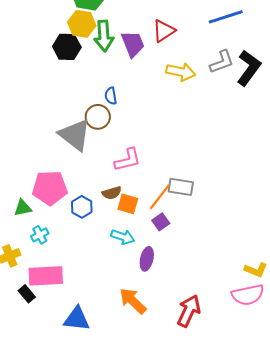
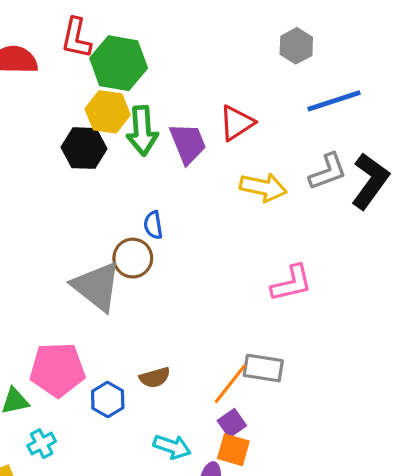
pink L-shape: (128, 160) -> (292, 283), moved
orange square: (128, 204) -> (233, 450), moved

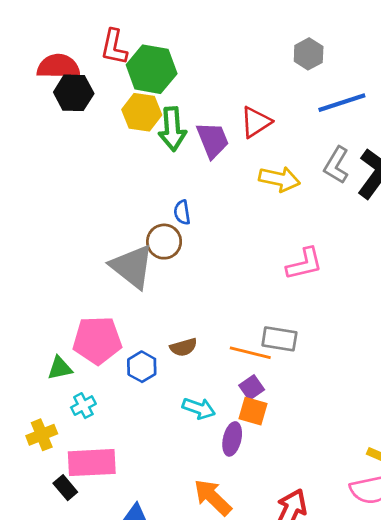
black hexagon: (84, 148) -> (74, 93), moved
gray L-shape: (328, 172) -> (336, 165), turned 141
orange line: (230, 384) -> (250, 353), turned 66

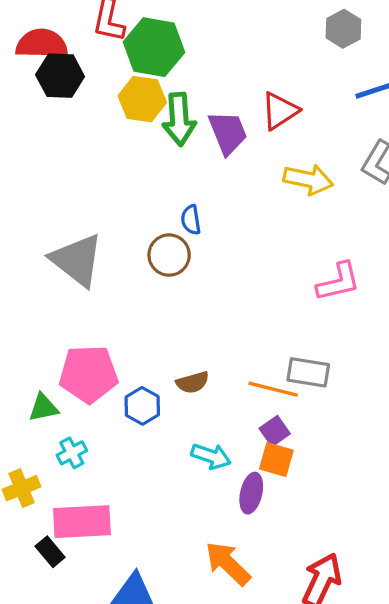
gray triangle: (132, 267) -> (77, 260), moved

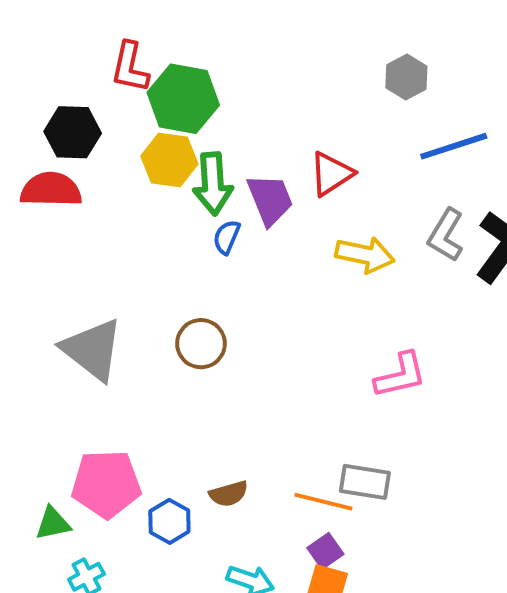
red semicircle: (42, 44) -> (51, 190), moved
blue semicircle: (191, 220) -> (227, 237), moved, turned 32

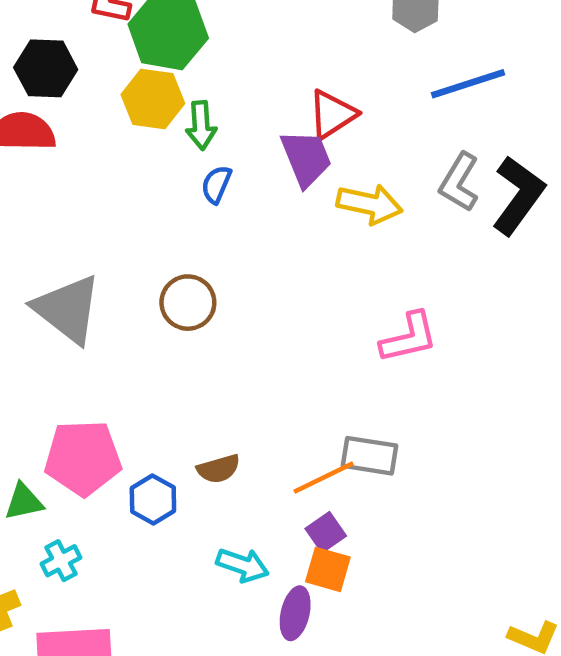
green arrow: (213, 184) -> (201, 125), size x0.7
purple trapezoid: (270, 199) -> (306, 158), moved
orange line: (323, 502) -> (324, 478), turned -40

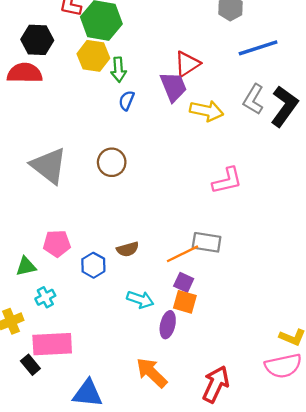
pink pentagon: (83, 458) -> (57, 243), size x0.7
purple square: (326, 532) -> (184, 282), turned -30

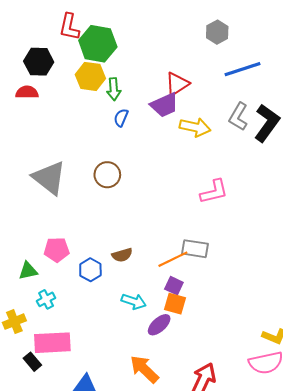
red semicircle: (25, 73) -> (27, 92), size x0.7
purple trapezoid: (173, 87) -> (164, 105), turned 88
purple ellipse: (168, 325) -> (159, 325), turned 35

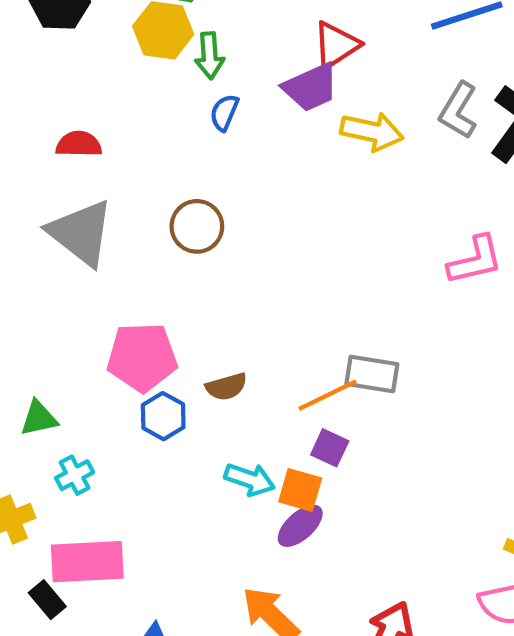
red semicircle: (27, 92) -> (79, 144), moved
pink L-shape: (214, 192) -> (475, 260), moved
pink pentagon: (57, 250) -> (142, 357), moved, size x1.4
orange square: (175, 304) -> (300, 490), moved

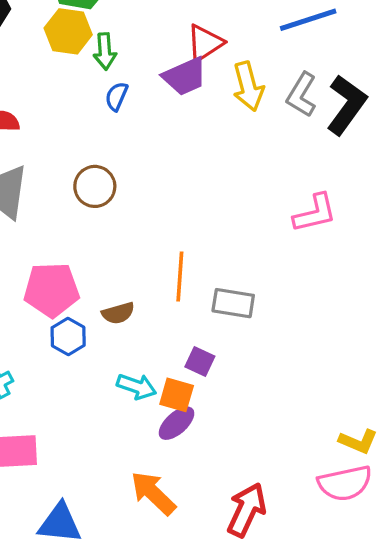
yellow arrow: (372, 132) -> (248, 86), moved, turned 63
orange line: (328, 395) -> (180, 276), moved, turned -60

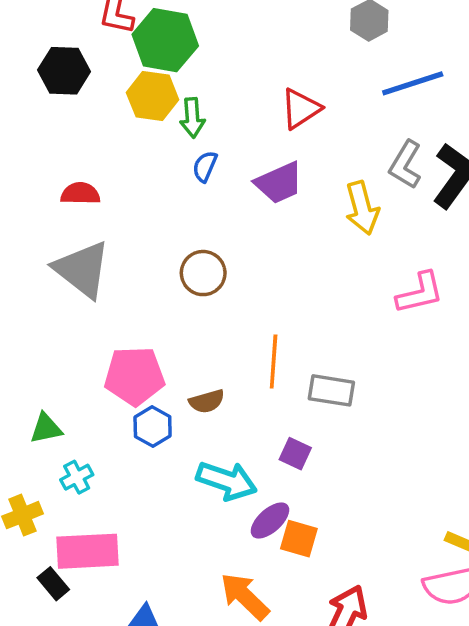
purple trapezoid: (185, 76) -> (279, 183), moved
yellow arrow: (248, 86) -> (362, 208), moved
brown circle: (95, 186) -> (203, 273), moved
cyan arrow: (136, 386) -> (227, 481), size x1.4
orange square: (177, 395) -> (299, 539), moved

